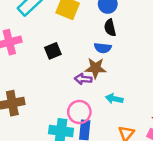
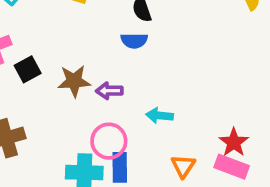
black square: (53, 51) -> (28, 69), moved
brown star: (95, 68) -> (74, 81), moved

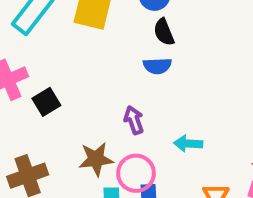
brown star: (74, 81) -> (96, 159), moved
purple arrow: (109, 91) -> (134, 120), turned 75

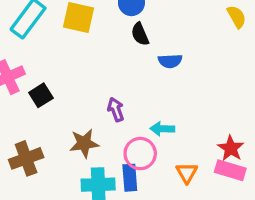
blue semicircle: (157, 66) -> (170, 61), moved
pink circle: (136, 173) -> (140, 154), moved

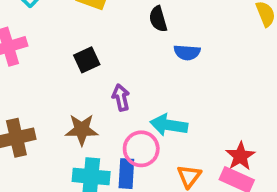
black square: (41, 95) -> (87, 60), moved
cyan arrow: (162, 129) -> (169, 125), size x1.4

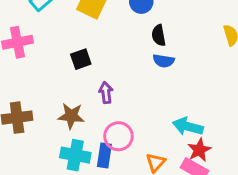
black semicircle: (158, 19) -> (159, 35), moved
cyan arrow: (169, 125) -> (188, 126), moved

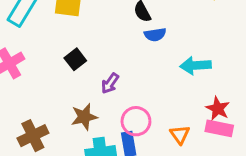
purple arrow: (106, 93) -> (110, 83), turned -120
cyan arrow: (188, 126) -> (196, 66), moved

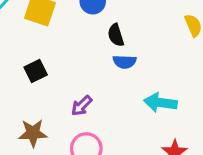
purple arrow: (110, 83) -> (82, 106), moved

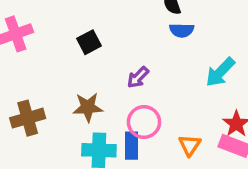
cyan arrow: (160, 103) -> (220, 72), turned -52

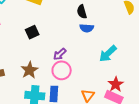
brown star: (88, 107) -> (29, 70), turned -30
pink circle: (144, 122) -> (62, 70), moved

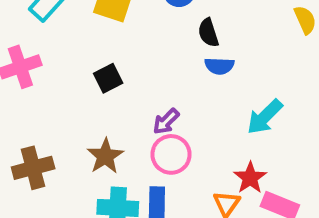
red star: (116, 84) -> (250, 178), moved

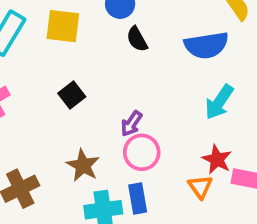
black semicircle: (208, 33) -> (137, 39), moved
blue semicircle: (219, 66) -> (206, 45), moved, size x1.6

